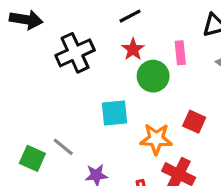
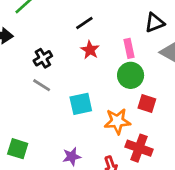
black cross: (75, 53) -> (43, 58), size x0.6
green circle: (153, 76) -> (131, 75), moved
gray line: (63, 147) -> (42, 85), moved

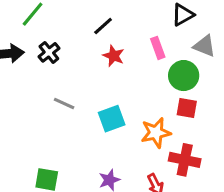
black cross: (43, 58) -> (49, 52), moved
green circle: (131, 75) -> (184, 76), moved

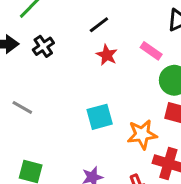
pink rectangle: (158, 48) -> (151, 51), turned -40
gray line: (64, 103) -> (22, 107), moved

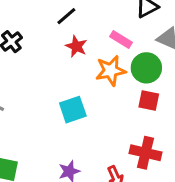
orange star: (142, 134) -> (111, 71), moved

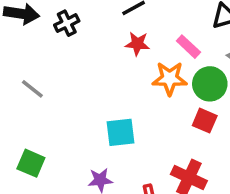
red star: (76, 46) -> (137, 44), turned -30
cyan square: (73, 110) -> (120, 132), moved

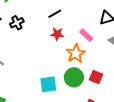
orange star: (170, 78) -> (76, 53), turned -30
green circle: (210, 84) -> (74, 77), moved

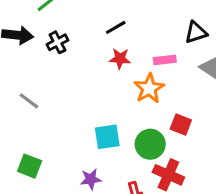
pink rectangle: (86, 35) -> (165, 60), turned -48
green circle: (74, 77) -> (150, 144), moved

